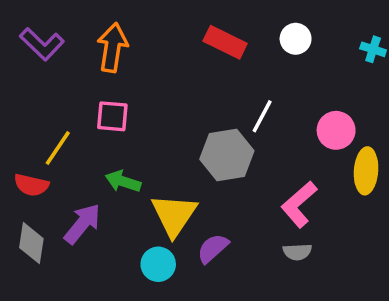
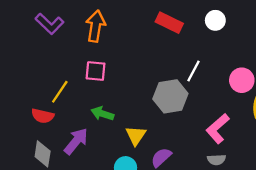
yellow triangle: (174, 215) -> (136, 135), size x0.7

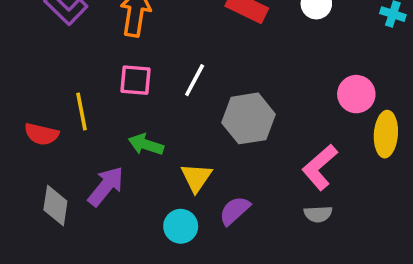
white line: (193, 71) -> (195, 80), moved
yellow line: (60, 92) -> (82, 111), turned -45
red semicircle: (43, 116) -> (42, 134), moved

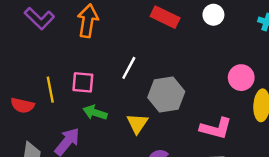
pink square: (135, 80) -> (83, 82), moved
pink L-shape: (320, 167) -> (216, 128), turned -124
yellow triangle: (196, 178) -> (137, 123), moved

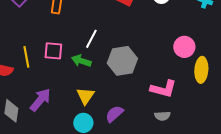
green arrow: (95, 113) -> (81, 61), moved
yellow triangle: (137, 123) -> (85, 96), moved

